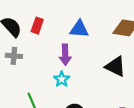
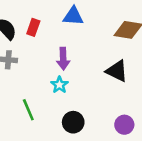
blue triangle: (79, 29) -> (73, 16), moved

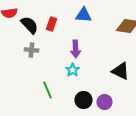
black triangle: (117, 71) -> (121, 71), moved
purple circle: (124, 125) -> (105, 102), moved

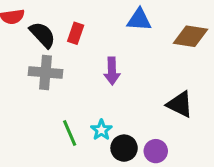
blue triangle: (84, 15) -> (139, 20), moved
gray cross: (32, 50) -> (45, 73), size x1.5
cyan star: (73, 70) -> (101, 130), moved

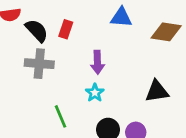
black triangle: (180, 104) -> (157, 91), turned -35
cyan star: (101, 130) -> (95, 93), moved

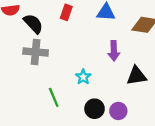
red rectangle: (66, 29) -> (66, 12), moved
purple arrow: (97, 62) -> (114, 51), moved

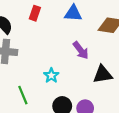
purple arrow: (114, 51) -> (81, 50), turned -36

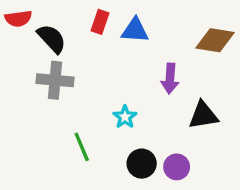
blue triangle: (73, 13) -> (135, 30), moved
purple arrow: (81, 50) -> (170, 79), turned 42

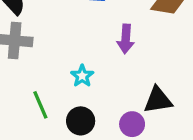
black triangle: (203, 115) -> (158, 100), moved
black circle: (142, 164) -> (81, 121), moved

